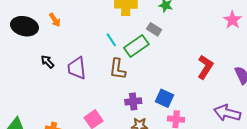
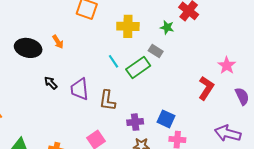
pink star: (232, 20) -> (227, 65), moved
brown L-shape: (118, 69) -> (107, 100), moved

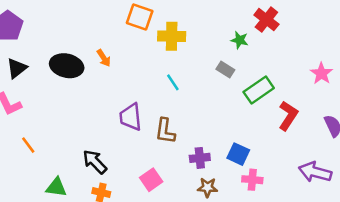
yellow cross: (128, 26) -> (172, 36), moved
pink star: (227, 65) -> (321, 73), moved
green rectangle: (138, 67) -> (259, 90), moved
black arrow: (51, 83) -> (95, 162), moved, size x1.5

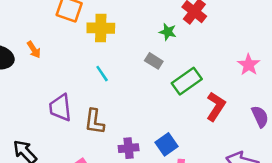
blue square: (238, 154) -> (166, 144), turned 30

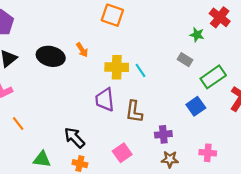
yellow cross: (101, 28) -> (117, 67), moved
blue square: (166, 144) -> (196, 106), moved

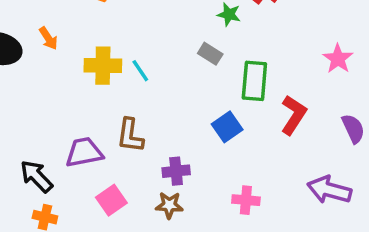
green rectangle: (213, 77) -> (254, 81), turned -50
purple trapezoid: (105, 100) -> (84, 152), moved, turned 85
brown star: (170, 159) -> (169, 205), moved

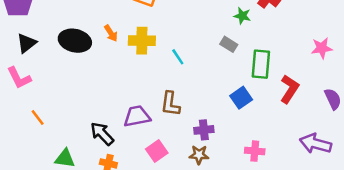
pink star: (338, 59) -> (322, 48), turned 30
yellow cross: (103, 66) -> (142, 41), moved

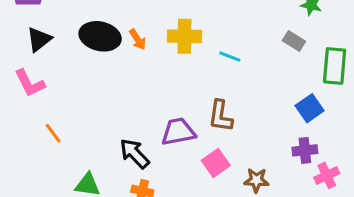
orange arrow: (111, 33) -> (138, 39), moved
cyan line: (178, 57) -> (230, 57), turned -35
purple cross: (204, 130) -> (305, 150), moved
pink square: (157, 151) -> (216, 163), moved
pink cross: (255, 151) -> (327, 175), turned -30

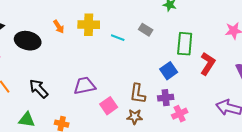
black ellipse: (100, 36) -> (28, 41), moved
gray rectangle: (294, 41) -> (146, 30), moved
brown L-shape: (220, 116) -> (138, 94), moved
black arrow: (134, 154) -> (39, 89), moved

